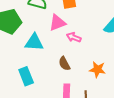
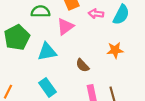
pink arrow: (74, 37) -> (96, 14), moved
orange star: (97, 69) -> (115, 50), moved

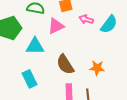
orange star: (115, 50) -> (97, 68), moved
brown semicircle: (82, 65) -> (65, 64), size x1.5

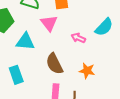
pink arrow: (86, 19) -> (78, 38), moved
pink triangle: (56, 26) -> (49, 23), turned -48

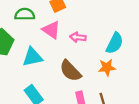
cyan semicircle: (104, 27) -> (115, 43), moved
pink arrow: (78, 38) -> (78, 37), moved

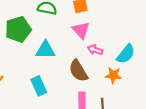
pink triangle: (51, 30) -> (81, 30), moved
pink arrow: (78, 37) -> (95, 50), moved

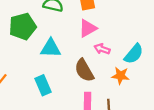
pink triangle: (81, 30) -> (88, 28), turned 42

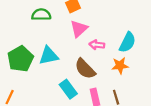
green pentagon: (23, 26) -> (20, 59), moved
cyan rectangle: (43, 85) -> (68, 89), moved

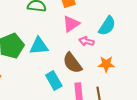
cyan semicircle: (127, 42) -> (107, 26), moved

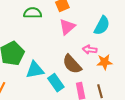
pink arrow: (86, 41) -> (90, 50), moved
cyan triangle: (39, 46) -> (35, 70), moved

